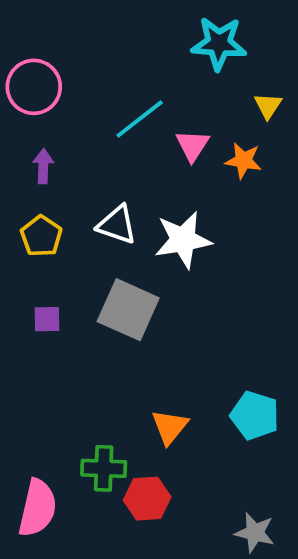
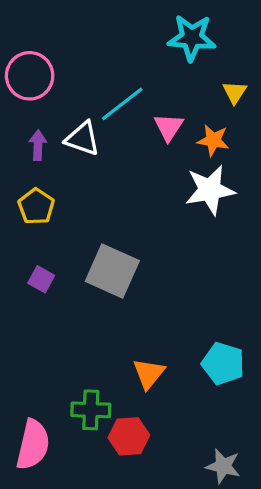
white triangle: (117, 225) -> (83, 139), moved
white star: (183, 240) -> (210, 190), moved
purple square: (47, 319) -> (41, 279), turned 30

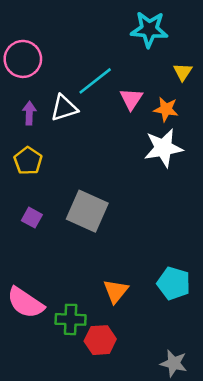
white triangle: (83, 139) -> (64, 108), turned -36
pink semicircle: (33, 445) -> (25, 303), moved, turned 111

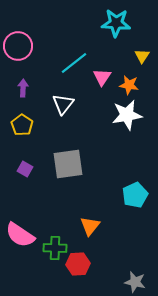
white triangle: (64, 108) -> (63, 104), moved, turned -35
gray square: (87, 211) -> (68, 164), turned -32
cyan pentagon: (174, 283) -> (135, 195), moved, turned 30

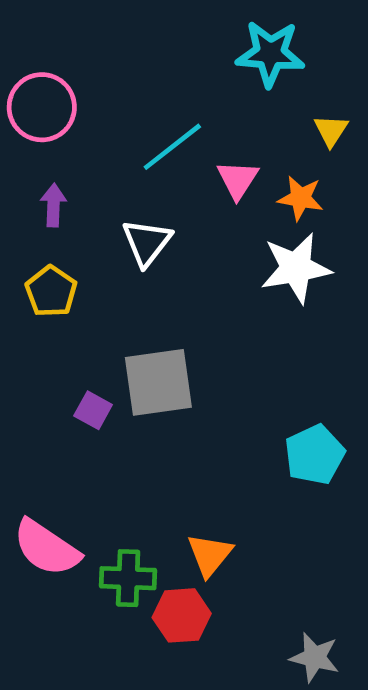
purple square: (25, 169) -> (93, 410), moved
orange triangle: (90, 226) -> (210, 555), moved

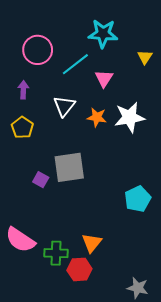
cyan star: (270, 54) -> (103, 34), moved
pink circle: (42, 107) -> (38, 50), moved
orange star: (301, 198) -> (97, 117), moved

